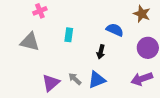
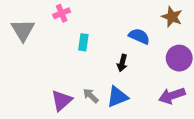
pink cross: (40, 11) -> (62, 13), moved
gray triangle: (30, 42) -> (23, 30), moved, turned 45

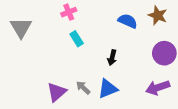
pink cross: (62, 13) -> (69, 12), moved
blue semicircle: (139, 36) -> (128, 21), moved
cyan rectangle: (83, 42) -> (77, 39), turned -40

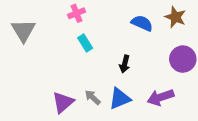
purple arrow: (158, 88) -> (161, 97), moved

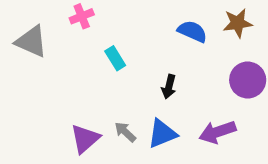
pink cross: (77, 13) -> (82, 16), moved
brown star: (175, 17) -> (238, 23), turned -30
gray triangle: (23, 31) -> (31, 41), turned -35

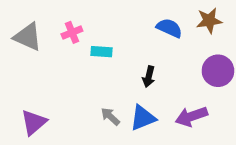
pink cross: (82, 16) -> (72, 32), moved
cyan rectangle: (115, 58) -> (101, 52), turned -54
purple triangle: (85, 139) -> (34, 122), moved

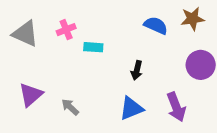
gray arrow: (110, 116) -> (70, 107), moved
purple arrow: (191, 116) -> (176, 107), turned -92
purple triangle: (34, 122) -> (31, 95), moved

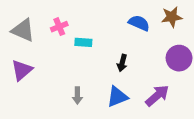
purple triangle: (31, 95) -> (22, 70), moved
gray arrow: (70, 107) -> (77, 96), moved, turned -133
purple arrow: (176, 107) -> (157, 96), turned -110

